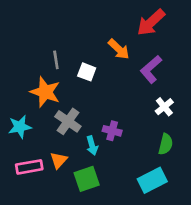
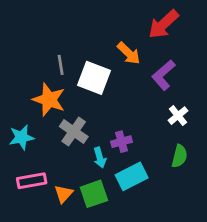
white square: (87, 72) -> (94, 78), size x1.6
purple cross: (112, 131) -> (121, 142), turned -30
orange triangle: (59, 160) -> (64, 194), moved
cyan rectangle: (152, 180) -> (132, 176), moved

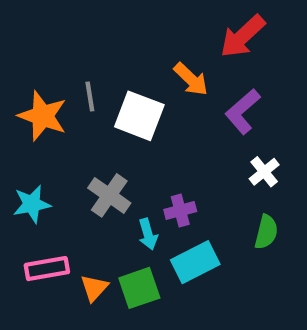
orange star: (49, 100) -> (43, 116), moved

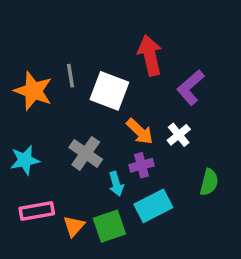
red arrow: (243, 36) -> (150, 55), moved, turned 120
orange arrow: (191, 79) -> (140, 131), moved
white cross: (264, 172) -> (179, 135), moved

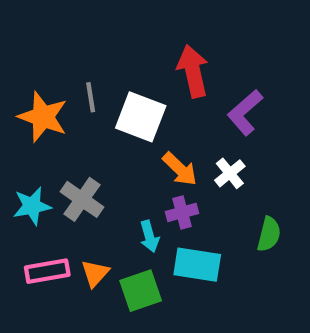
gray cross: (86, 153) -> (82, 199), moved
cyan rectangle: (153, 206) -> (197, 265), turned 36
orange triangle: (74, 226) -> (95, 273), moved

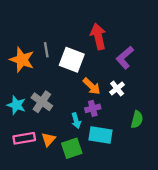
cyan star: (32, 206) -> (16, 105), turned 30

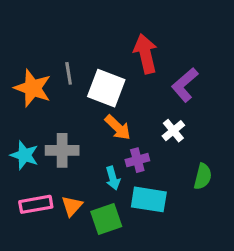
orange arrow: (92, 86) -> (118, 127), moved
gray cross: (42, 102) -> (62, 150), turned -35

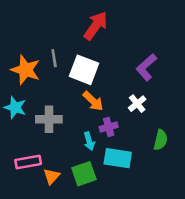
red arrow: (146, 54) -> (96, 26), moved, turned 48
cyan star: (24, 155) -> (15, 107), moved
orange triangle: (72, 206) -> (51, 176), moved

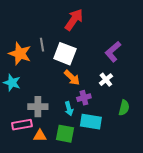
gray cross: (49, 119) -> (38, 107), moved
green square: (84, 174) -> (65, 134), turned 30
orange triangle: (51, 176) -> (40, 136), turned 48

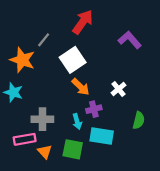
gray line: (42, 45) -> (44, 40), moved, turned 48
purple L-shape: (113, 52) -> (130, 40), moved, turned 90
white square: (65, 54) -> (73, 60), turned 35
orange triangle: (40, 136) -> (45, 152), turned 48

